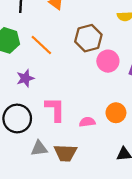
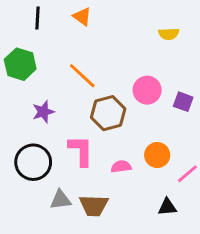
brown hexagon: (88, 38) -> (108, 113), moved
orange line: (41, 45) -> (82, 76), moved

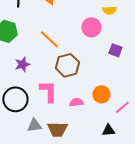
pink circle: (147, 90) -> (91, 27), moved
purple square: (183, 102) -> (115, 50), moved

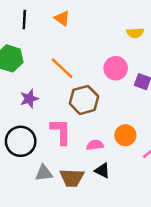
pink circle: (91, 27) -> (116, 68), moved
black triangle: (108, 130) -> (102, 171), moved, turned 32

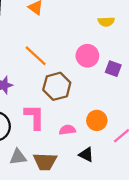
black triangle: (102, 171) -> (86, 155), moved

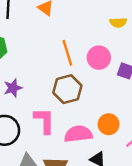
orange line: (36, 56) -> (67, 53), moved, turned 30
pink semicircle: (67, 130) -> (78, 134), size x1.6

